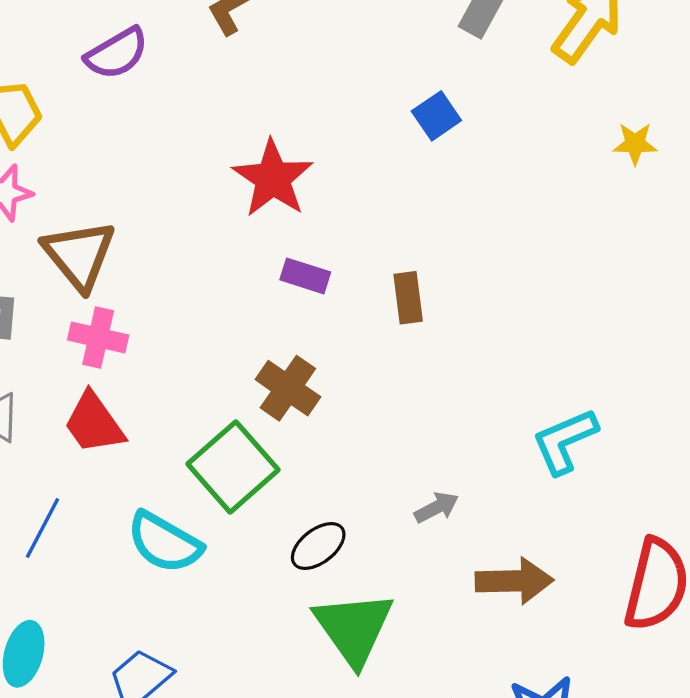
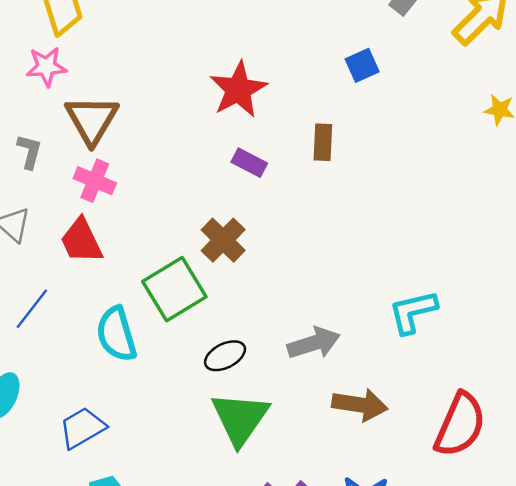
brown rectangle: (408, 298) -> (323, 142), moved
gray arrow: (437, 508) -> (314, 343), size x1.6
cyan semicircle: (164, 542) -> (116, 334), turned 34

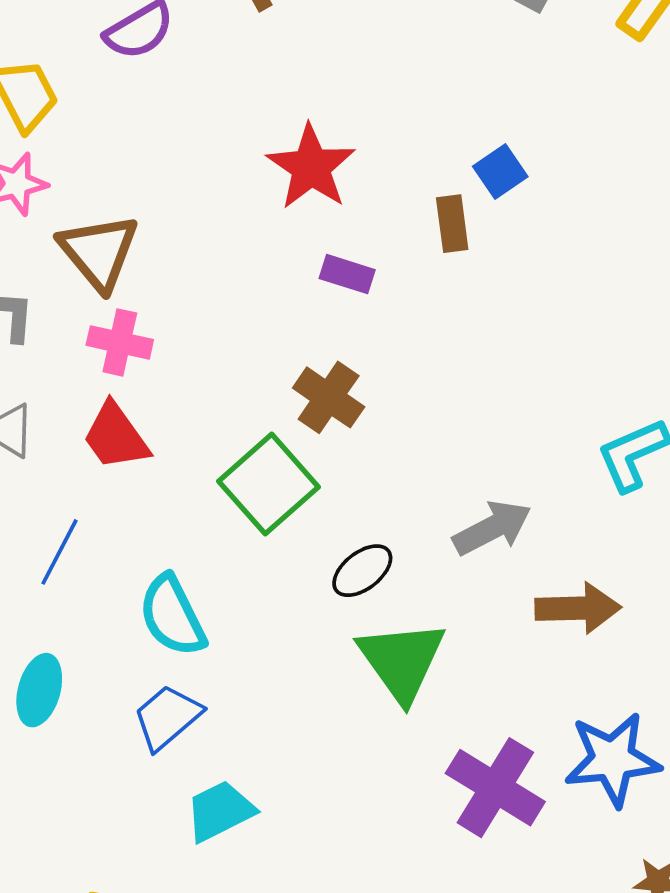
blue square: (362, 65) -> (500, 172), moved
cyan semicircle: (116, 334) -> (172, 616), moved

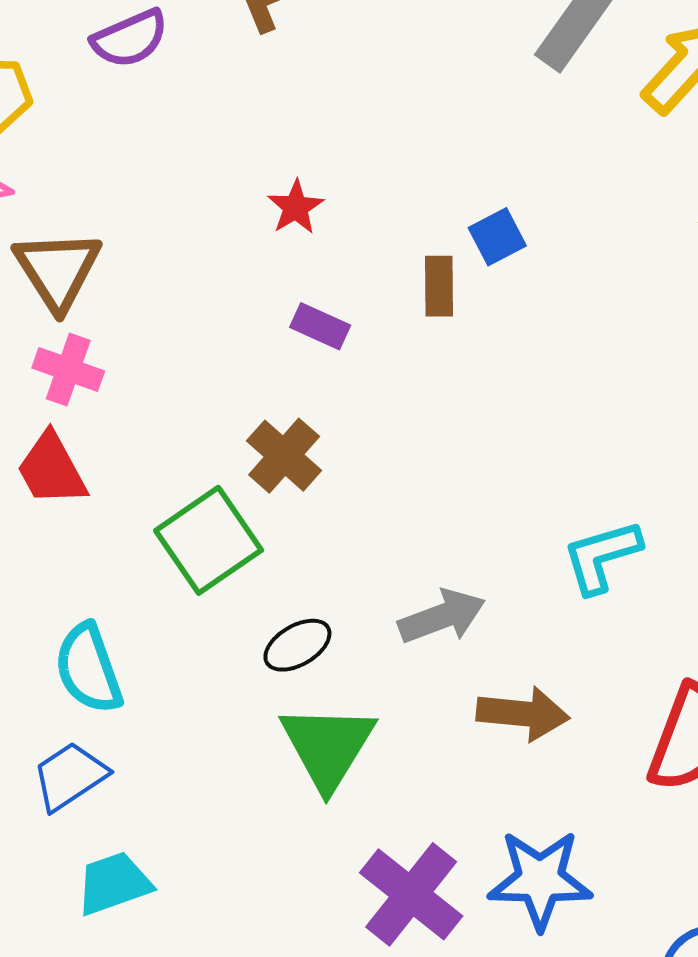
red star: (311, 167) -> (296, 207), size x0.6

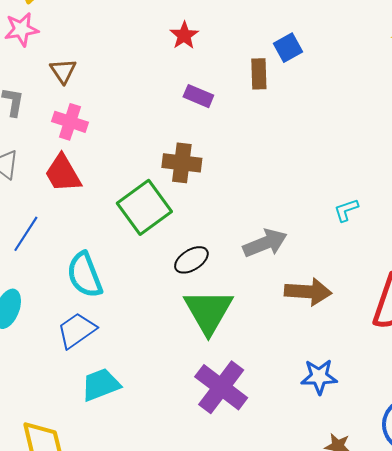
brown triangle: (58, 270) -> (63, 71), size x0.6
brown cross: (284, 456) -> (182, 163), turned -33
cyan L-shape: (602, 556) -> (346, 210), size x0.6
blue star: (540, 880) -> (319, 377), size x0.7
purple cross: (411, 894) -> (221, 387), moved

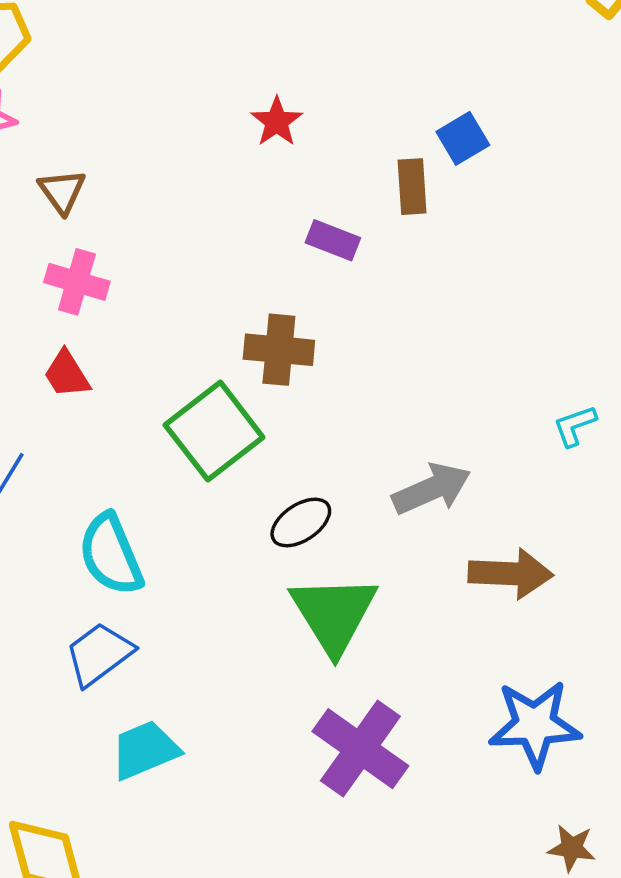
purple rectangle: (198, 96) -> (333, 240), moved
red trapezoid: (63, 173) -> (67, 374), size x0.7
blue star: (319, 377) -> (535, 725), size x1.4

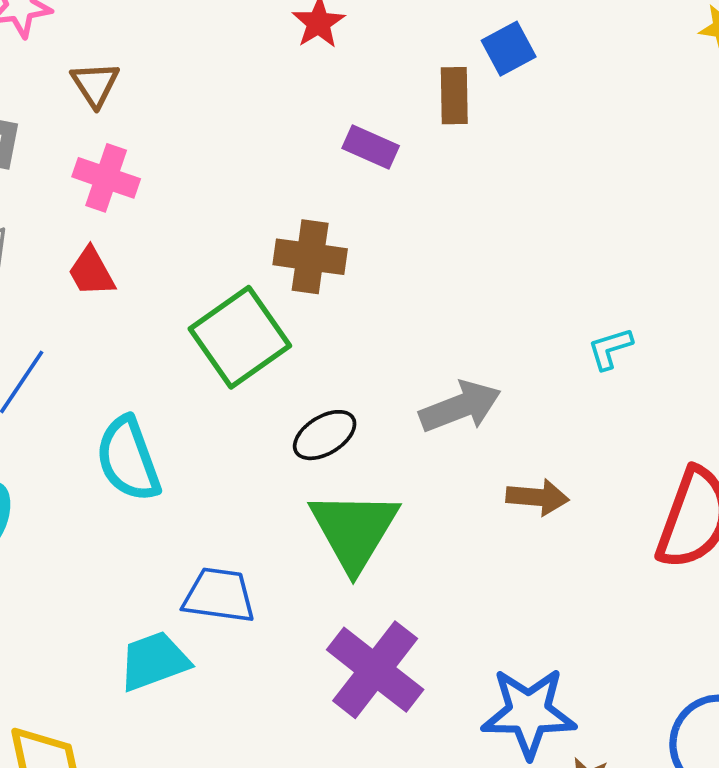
brown arrow: (511, 574) -> (537, 497), size x0.7
blue trapezoid: (99, 654) -> (219, 595), moved, turned 42
blue star: (535, 725) -> (529, 713), moved

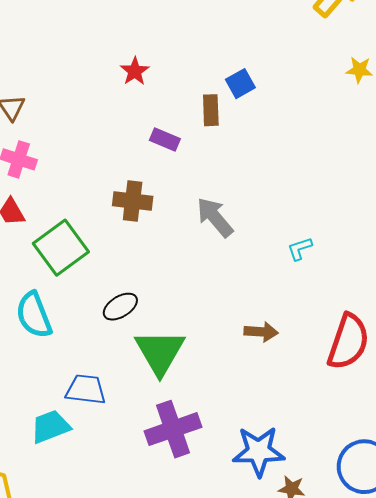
green square: (240, 337) -> (61, 248), moved
gray arrow: (460, 407) -> (215, 217), moved, turned -108
black ellipse: (325, 435) -> (120, 307), moved
purple cross: (375, 670) -> (173, 429), turned 34

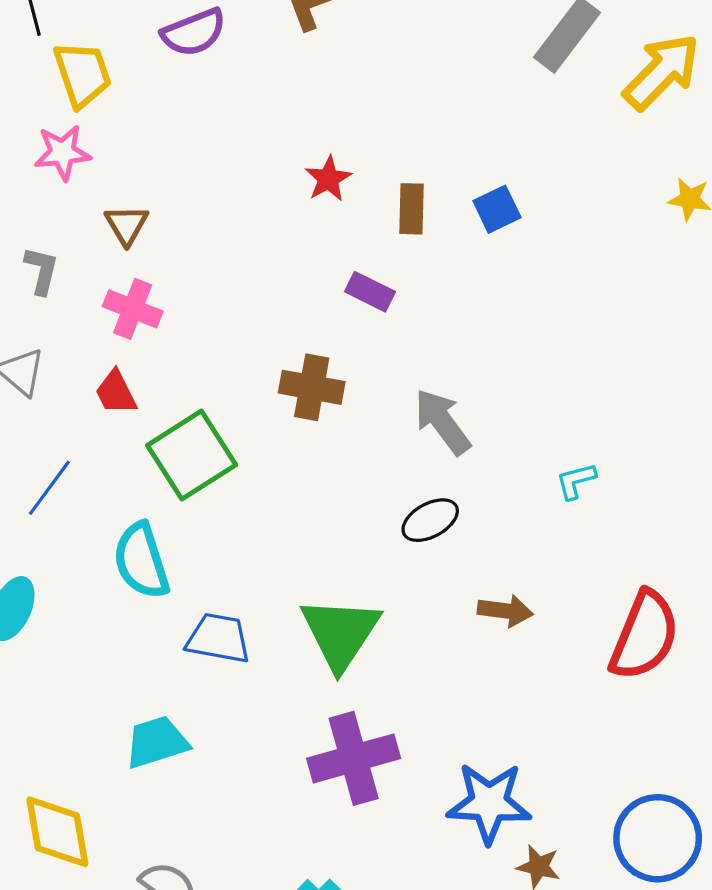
brown rectangle: (211, 110) -> (411, 209), moved
black ellipse: (120, 307) -> (430, 520), moved
blue trapezoid: (86, 390) -> (218, 638), moved

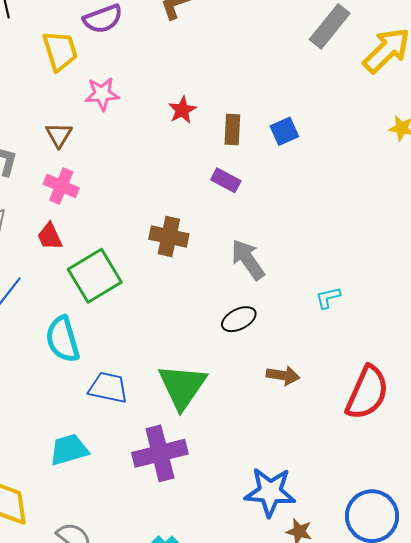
yellow trapezoid: (82, 74) -> (60, 51), moved
pink star: (62, 153) -> (102, 94), moved
purple rectangle: (370, 292) -> (226, 180), moved
purple cross: (354, 758) -> (160, 453), moved

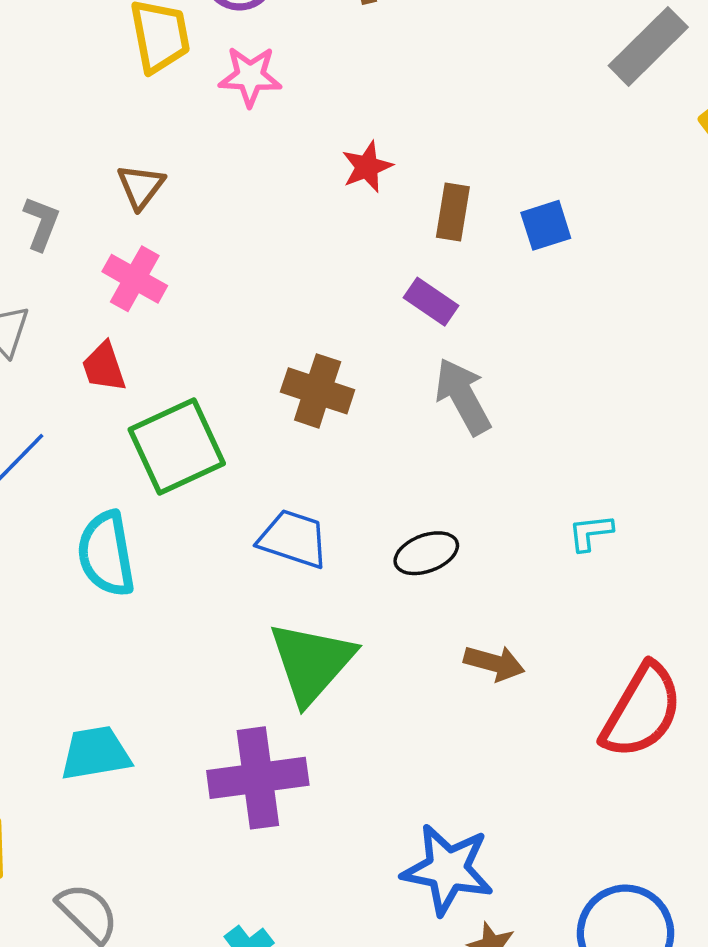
pink star: (102, 94) -> (250, 76), moved
gray arrow: (248, 260) -> (463, 396), moved
blue trapezoid: (108, 388) -> (293, 539), moved

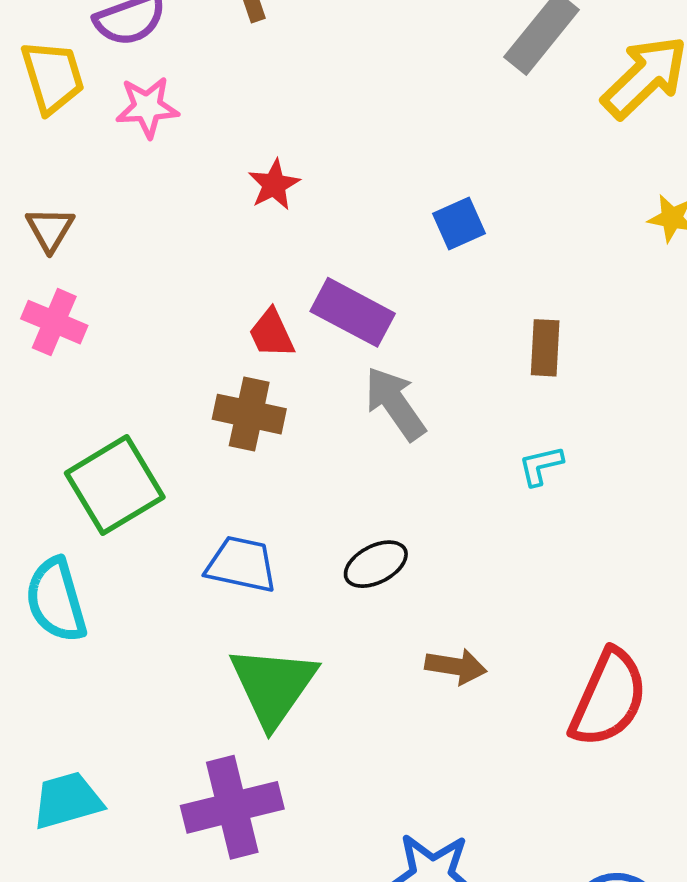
brown rectangle: (453, 212) -> (545, 348), moved
purple rectangle: (431, 302) -> (353, 312), size x1.5
red trapezoid: (104, 367) -> (272, 333), moved
cyan L-shape: (591, 533) -> (541, 466), moved

